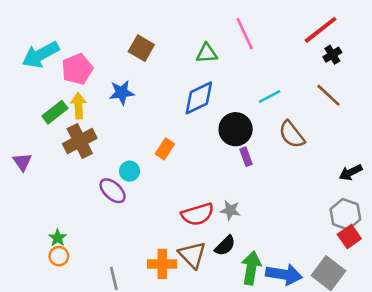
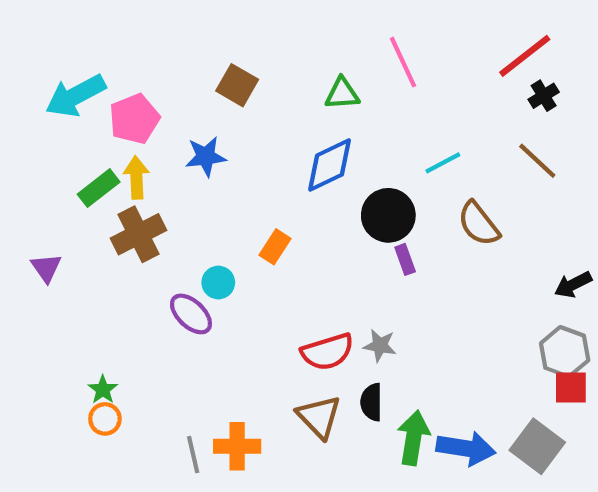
red square: (349, 236) -> (571, 387), turned 35
black semicircle: (225, 246) -> (371, 402), turned 135
orange cross: (162, 264) -> (237, 446), moved

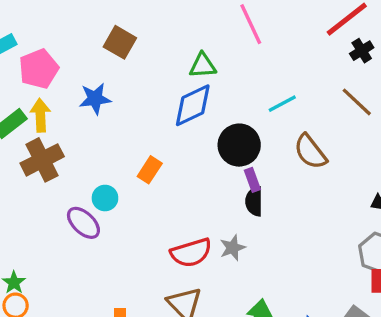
green triangle: (342, 94) -> (203, 66), moved
gray star: (380, 345) -> (233, 248), turned -30
black semicircle: (371, 402) -> (254, 201), moved

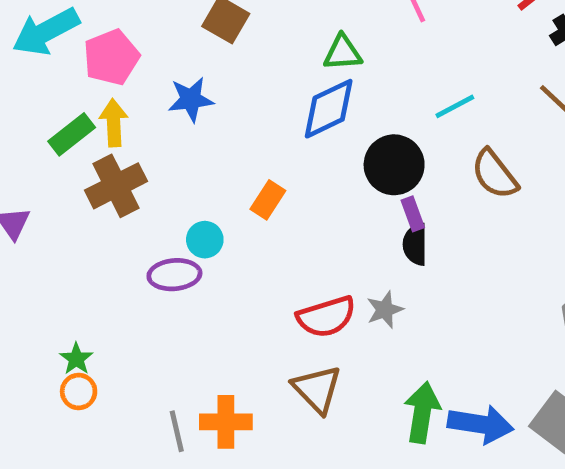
purple ellipse: (83, 223) -> (174, 275), turned -48

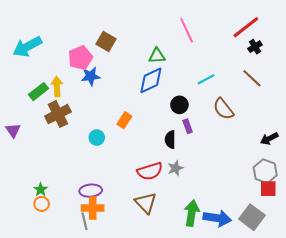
pink pentagon: (111, 57) -> (80, 58), moved
black circle: (394, 165) -> (179, 105), size x0.7
black semicircle: (415, 244) -> (170, 140), moved
purple ellipse: (174, 275) -> (91, 191), moved
orange cross: (226, 422) -> (93, 208), moved

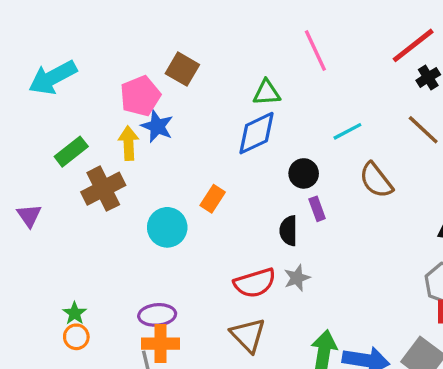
blue star: (91, 76) -> (157, 126), turned 30
yellow arrow: (57, 86) -> (128, 143), moved
cyan circle: (97, 138) -> (167, 227), size x1.5

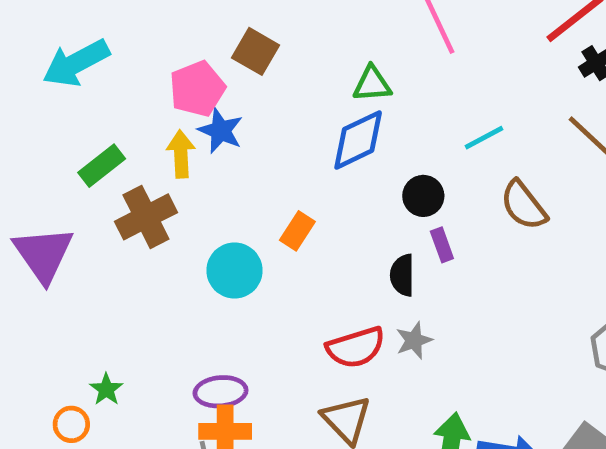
purple triangle: (29, 216) -> (43, 254), size x1.8
orange circle: (76, 337) -> (71, 424), moved

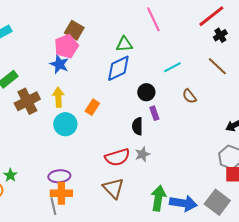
pink pentagon: (197, 89) -> (66, 46), moved
yellow arrow: (181, 154) -> (58, 97), moved
brown semicircle: (524, 205) -> (189, 96), size x0.7

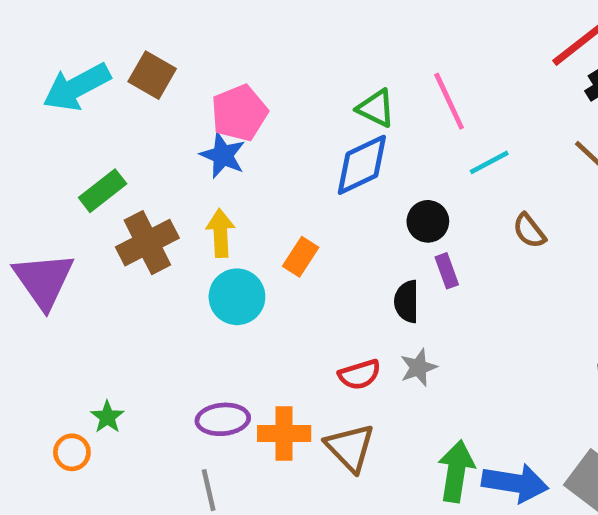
pink line: (153, 19) -> (449, 101), moved
brown square: (74, 30) -> (152, 75), moved
green triangle: (124, 44) -> (376, 108), turned 30
red semicircle: (117, 157) -> (360, 375), size x0.7
orange cross: (61, 193) -> (284, 433), moved

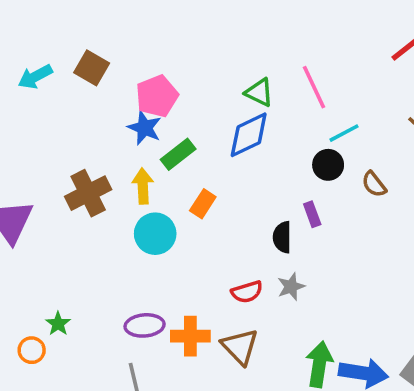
cyan arrow: (77, 87) -> (35, 77), size x0.7
green rectangle: (103, 191) -> (178, 154), moved
black circle: (428, 221) -> (328, 165), moved

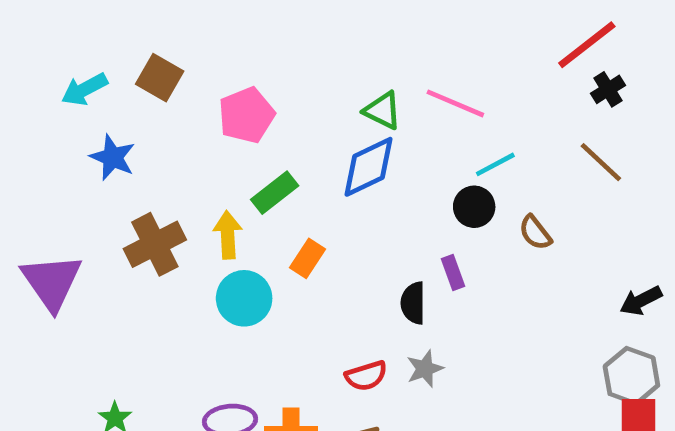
pink line: (314, 87) -> (455, 103), turned -42
blue star: (145, 128) -> (113, 157), moved

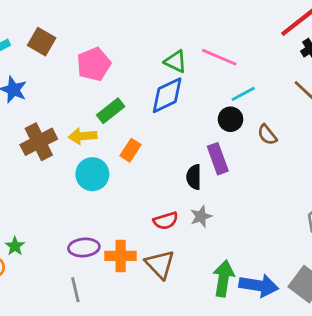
yellow arrow: (228, 235) -> (83, 136), turned -92
purple rectangle: (453, 272) -> (218, 159), size x1.5

